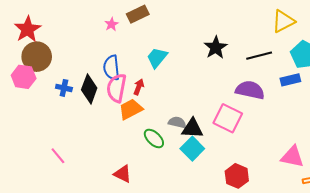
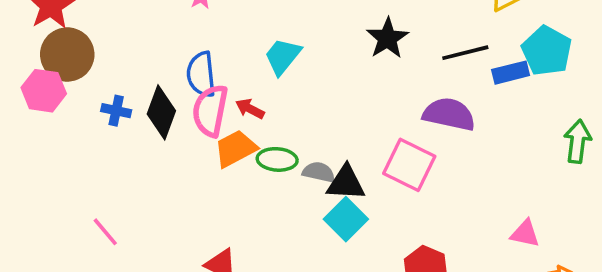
blue rectangle: (290, 80) -> (511, 73), moved
red arrow: (139, 87) -> (250, 109), turned -84
green ellipse: (154, 139) -> (277, 159), moved, turned -40
pink triangle: (292, 157) -> (525, 234), size x0.7

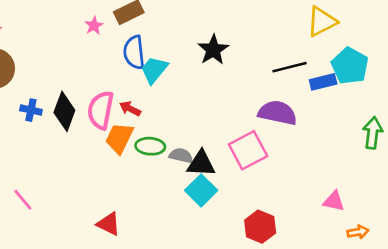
black star: (388, 38) -> (213, 50), moved
blue semicircle: (201, 74) -> (134, 52), moved
orange trapezoid: (236, 149) -> (119, 138), turned -36
pink square: (409, 165) -> (248, 150), turned 36

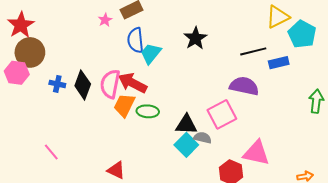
cyan pentagon: (350, 66) -> (302, 34), moved
red arrow: (130, 109) -> (132, 83), size x1.8
gray semicircle: (181, 156) -> (203, 138), moved
pink triangle: (334, 201) -> (256, 153), moved, size x1.6

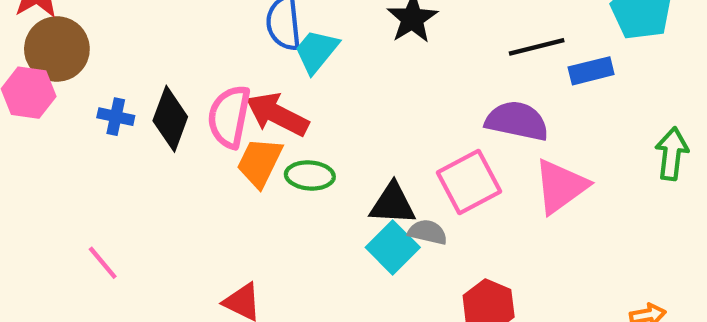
pink triangle: (256, 153) -> (561, 186), moved, turned -48

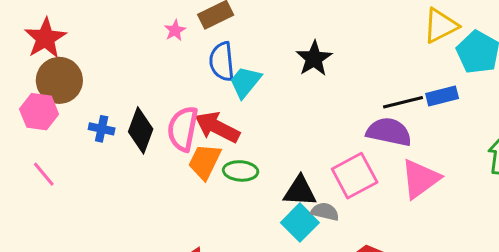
black line: (537, 47) -> (403, 102), moved
pink line: (103, 263) -> (44, 174), moved

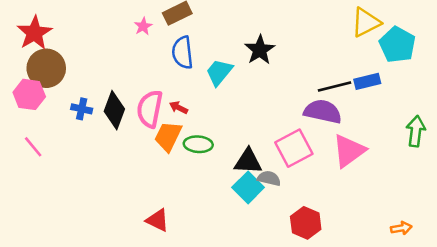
cyan trapezoid: (245, 82) -> (219, 72), moved
red arrow: (217, 127) -> (179, 108), size x0.5

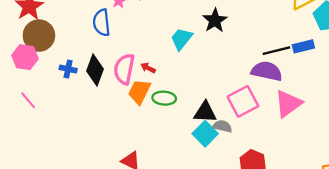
blue semicircle: (182, 53) -> (102, 23), moved

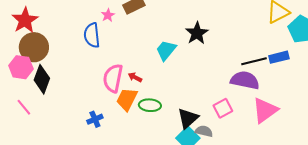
blue cross: (68, 69) -> (95, 119), moved, turned -35
black diamond: (95, 70) -> (42, 79), moved
pink square: (243, 101) -> (223, 108), size x0.7
black triangle: (205, 112) -> (188, 118), turned -45

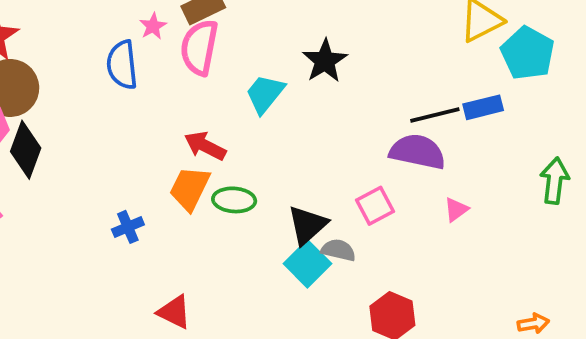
red arrow: (135, 77) -> (205, 146), size x1.5
pink semicircle: (113, 78) -> (199, 47), moved
pink triangle: (265, 110) -> (456, 210), size x0.5

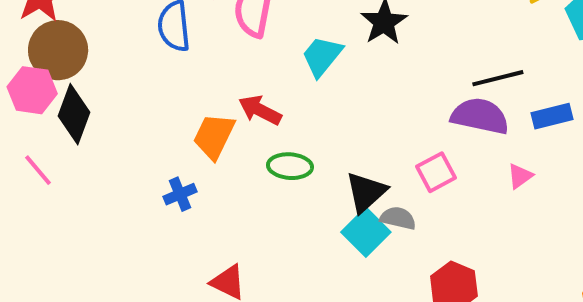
blue rectangle: (483, 107) -> (552, 116), moved
orange trapezoid: (190, 188) -> (214, 136), moved

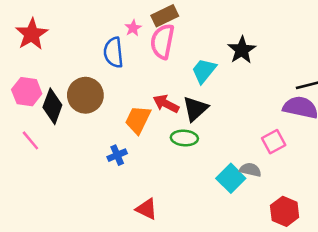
brown circle: (58, 50) -> (85, 95), moved
black triangle: (366, 192) -> (195, 109), moved

